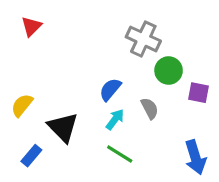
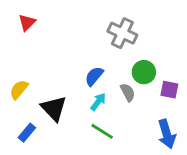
green circle: (169, 71) -> (144, 72), moved
purple square: (199, 93) -> (169, 90), moved

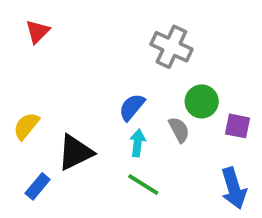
cyan arrow: (98, 102) -> (138, 143), turned -30
black triangle: (54, 108) -> (75, 152), turned 48

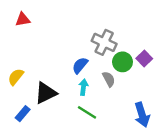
red triangle: (38, 32) -> (23, 19), turned 35
gray cross: (171, 47) -> (104, 42), moved
purple square: (238, 126) -> (144, 58), moved, turned 35

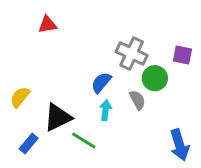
red triangle: (23, 19) -> (48, 25), moved
purple square: (144, 58) -> (182, 55), moved, turned -35
green line: (87, 112) -> (84, 141), moved

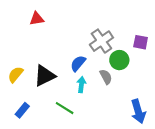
gray cross: (132, 54) -> (101, 41), turned 30
black triangle: (58, 117) -> (45, 76), moved

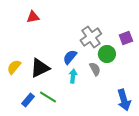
purple square: (141, 42) -> (126, 38), turned -32
green line: (65, 108) -> (48, 97), moved
blue rectangle: (22, 110) -> (28, 100), moved

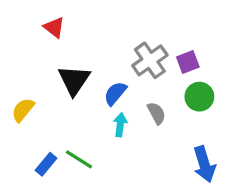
red triangle: (33, 17) -> (54, 27), turned 48
purple square: (126, 38) -> (188, 62), moved
green circle: (107, 54) -> (199, 97), moved
black triangle: (40, 68) -> (74, 80), moved, turned -30

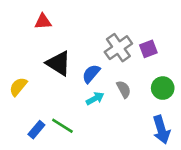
red triangle: (54, 27) -> (43, 22), turned -42
black triangle: (74, 80) -> (59, 63), turned -32
green circle: (199, 97) -> (163, 88), moved
cyan arrow: (120, 125) -> (95, 98), turned 54

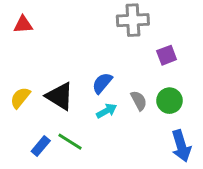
red triangle: (43, 22) -> (23, 25), moved
gray cross: (118, 48) -> (133, 20), moved, turned 32
black triangle: (59, 63) -> (60, 96), moved
green circle: (163, 88) -> (169, 101), moved

